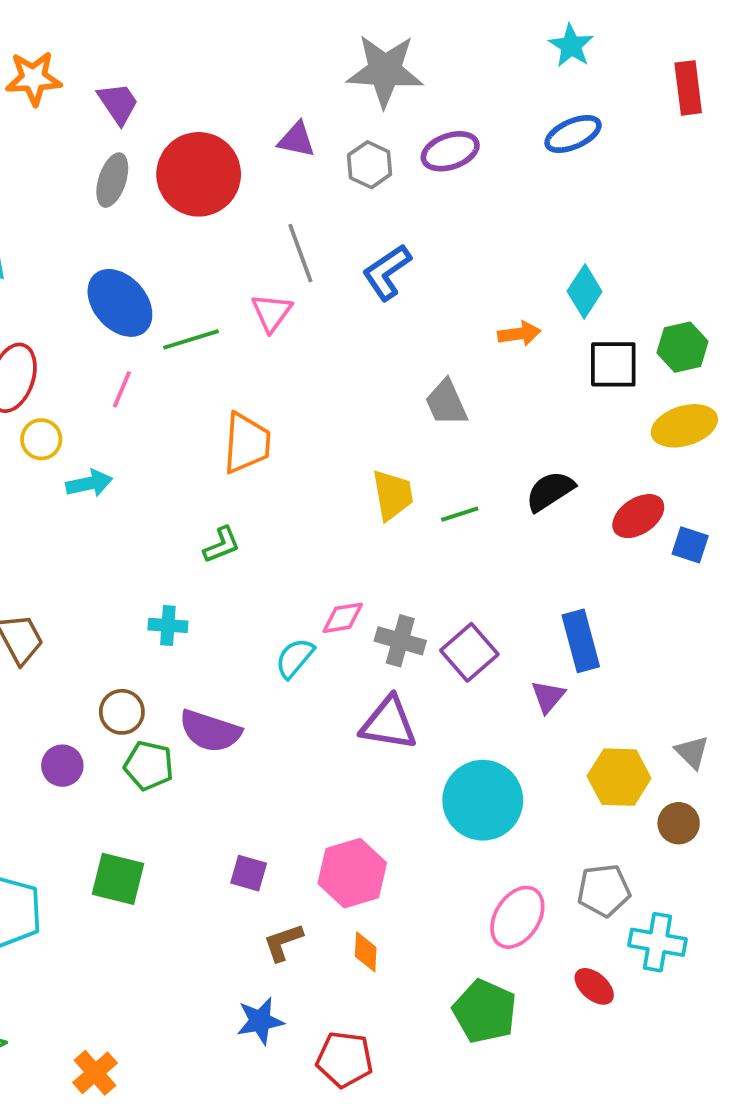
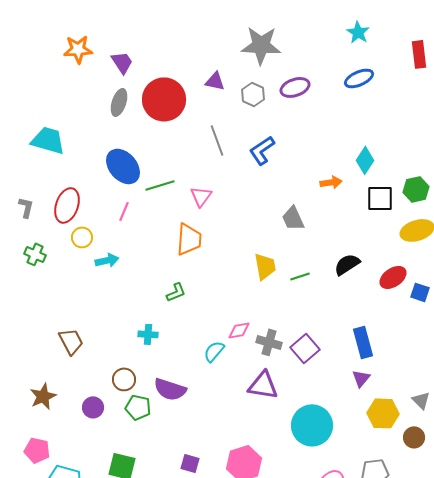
pink triangle: (272, 313) -> (201, 196), moved
purple triangle: (548, 697) -> (361, 378), moved

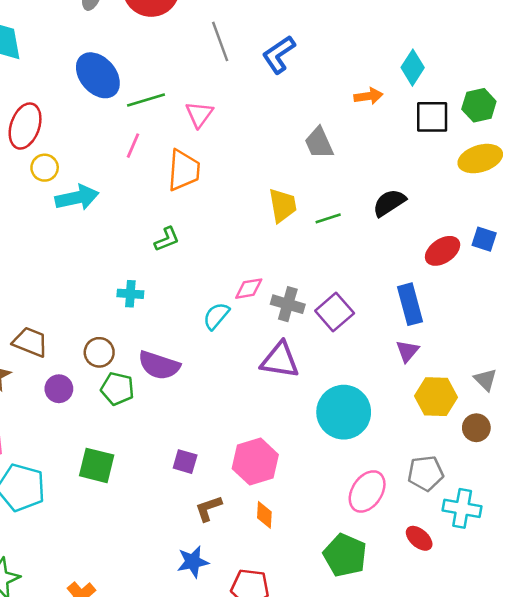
pink line: (124, 211) -> (133, 146), moved
cyan arrow: (107, 260) -> (77, 198), size x1.4
red ellipse: (393, 277) -> (443, 251), moved
brown trapezoid: (71, 341) -> (30, 342), moved, turned -40

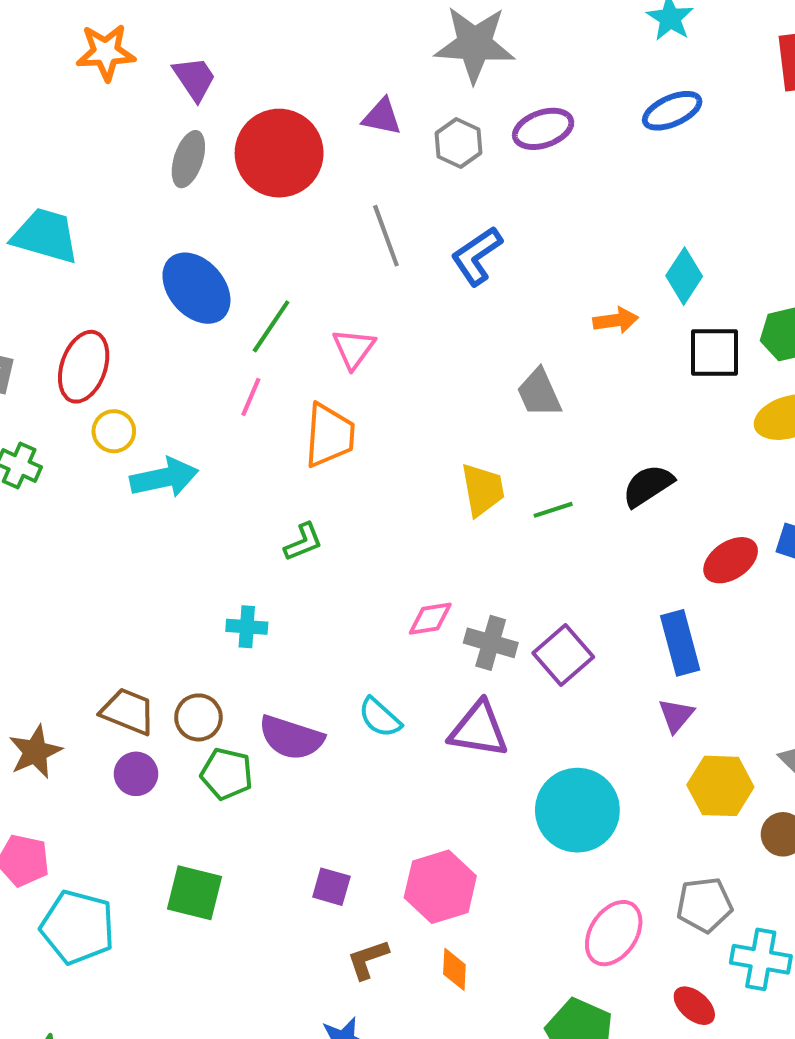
green line: (146, 100) -> (271, 326), turned -39
cyan semicircle: (216, 316) -> (380, 717), moved, turned -88
brown trapezoid: (30, 342) -> (128, 711), moved

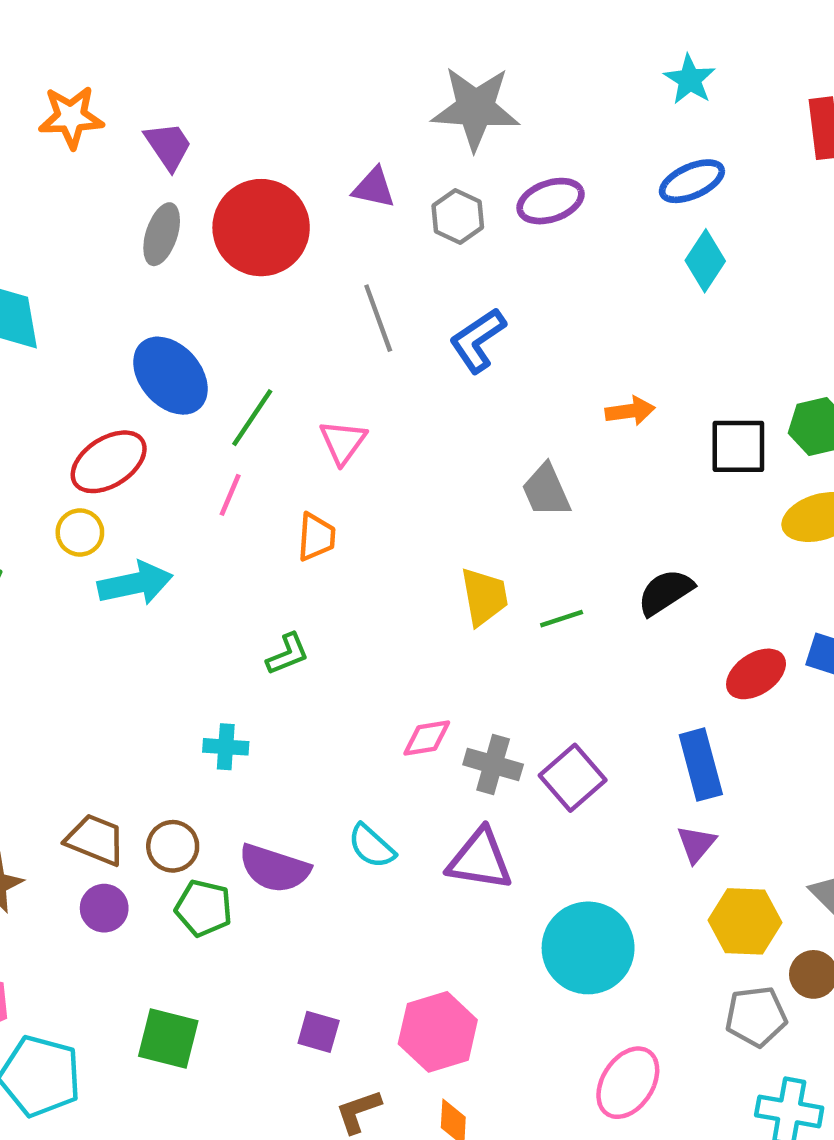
cyan diamond: (684, 276) -> (705, 261), moved
red ellipse: (84, 367) -> (109, 462), moved, turned 38
orange trapezoid: (329, 435) -> (316, 537), size x0.7
gray pentagon: (704, 905) -> (756, 1016), moved

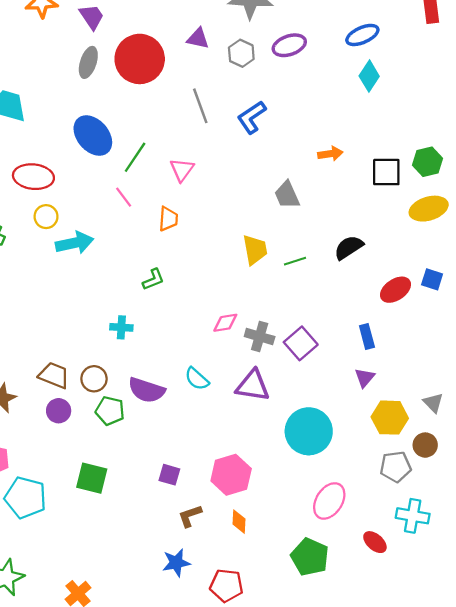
red ellipse: (109, 462) -> (33, 177), moved, turned 39
pink line: (230, 495) -> (124, 197), turned -60
blue rectangle: (701, 765) -> (367, 337), size x0.7

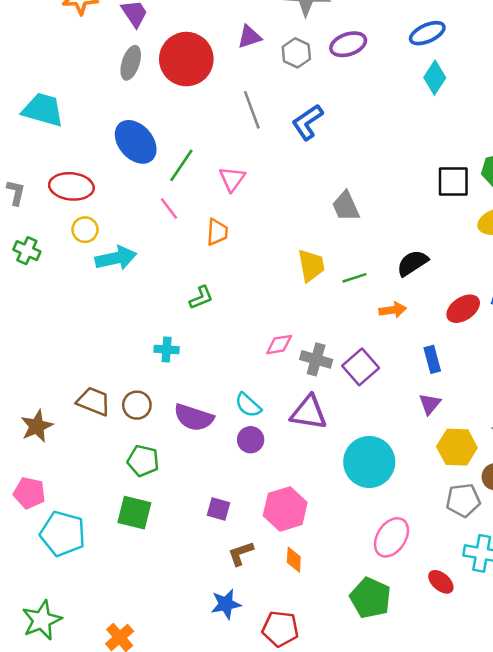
purple triangle: (198, 38) -> (249, 37), turned -30
orange arrow: (330, 154) -> (393, 310), moved
purple circle: (59, 411) -> (251, 440), moved
green pentagon: (110, 411) -> (143, 461), moved

